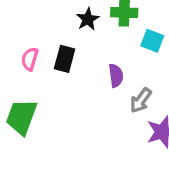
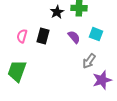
cyan square: (152, 41) -> (96, 34), moved
purple semicircle: (116, 76) -> (74, 37), moved, turned -32

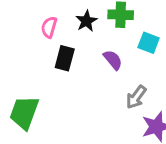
cyan square: (96, 34) -> (149, 43), moved
pink semicircle: (22, 36) -> (49, 27), moved

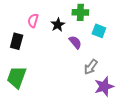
black star: (86, 21) -> (58, 25), moved
black rectangle: (65, 58) -> (17, 41), moved

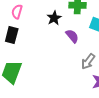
pink semicircle: (33, 21) -> (17, 12), moved

